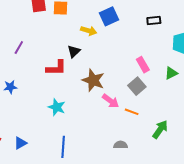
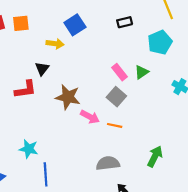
green triangle: (171, 73) -> (142, 72), moved
cyan star: (57, 107) -> (29, 149), moved
green arrow: (160, 129) -> (155, 156), moved
gray semicircle: (121, 145) -> (108, 163), size x1.5

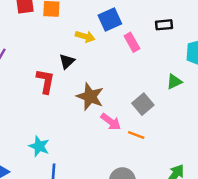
pink rectangle: (119, 72) -> (132, 42), moved
red L-shape: (25, 89) -> (45, 81), turned -80

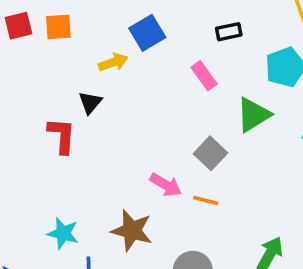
yellow arrow: (85, 37) -> (113, 62), turned -30
pink rectangle: (132, 42) -> (204, 76), moved
green triangle: (174, 82) -> (253, 115), size x1.5
brown star: (90, 97) -> (132, 231), moved

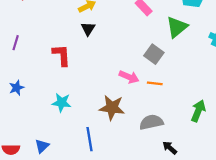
black triangle: (90, 102) -> (88, 29), moved
cyan star: (63, 233) -> (62, 103), moved

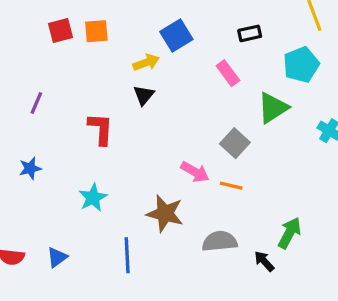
cyan star: (62, 103) -> (93, 198), turned 30
black arrow: (170, 148) -> (264, 261), moved

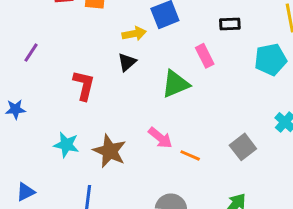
green triangle: (273, 108) -> (175, 84), moved
gray square: (235, 143) -> (243, 147), moved
cyan star: (93, 198) -> (66, 145), turned 30
brown star: (165, 214) -> (110, 151), moved

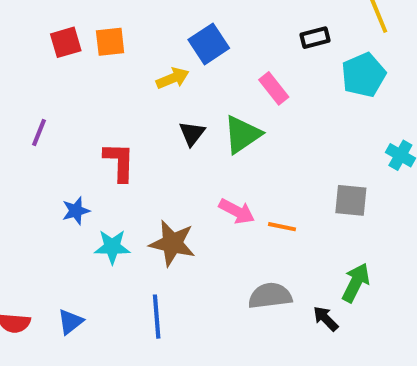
black rectangle: (230, 24) -> (315, 38), moved
black triangle: (127, 62) -> (192, 133), moved
blue star: (15, 109) -> (76, 211), moved
gray square: (243, 147) -> (351, 200), turned -35

